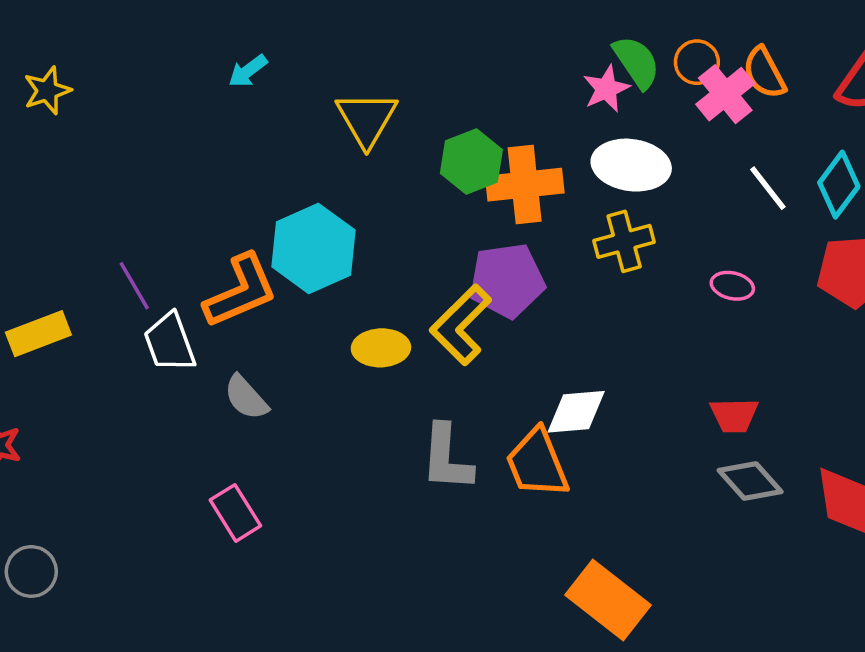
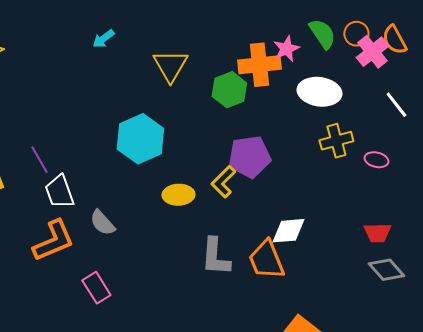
pink star: (606, 89) -> (286, 49), moved
orange cross: (525, 185) -> (259, 65), moved
yellow cross: (624, 241) -> (336, 141), moved
orange L-shape: (241, 291) -> (53, 241), moved
yellow L-shape: (461, 325) -> (223, 182), size x0.7

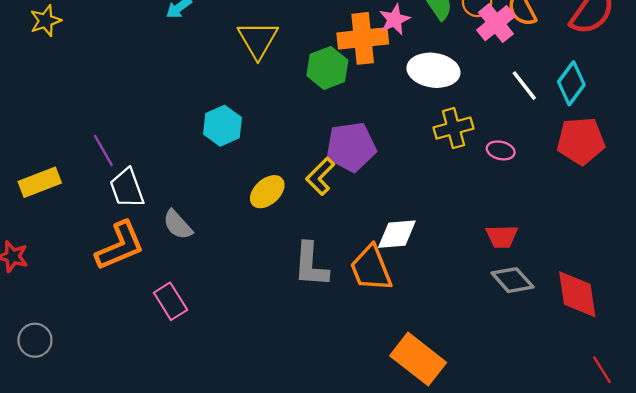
cyan hexagon: (140, 139) -> (222, 126), size x0.7
yellow ellipse: (178, 195) -> (267, 192), turned -40

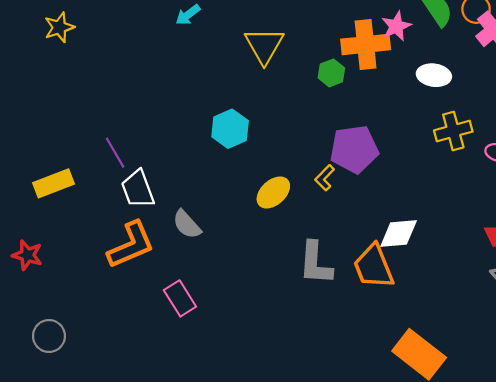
green hexagon: (327, 68) -> (331, 73), size x0.7
white ellipse: (433, 70) -> (434, 75), size x0.7
yellow L-shape: (320, 176) -> (325, 178), size x0.7

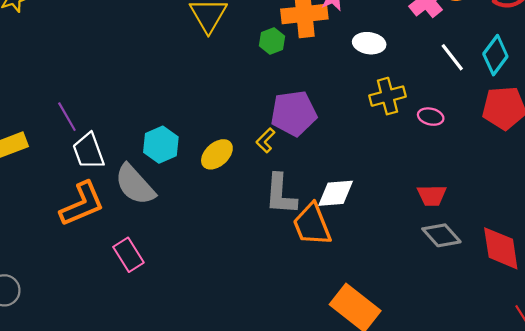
cyan hexagon: (230, 129) -> (161, 145), moved
gray semicircle: (187, 224) -> (135, 185), size x1.5
gray L-shape: (315, 263) -> (281, 194), moved

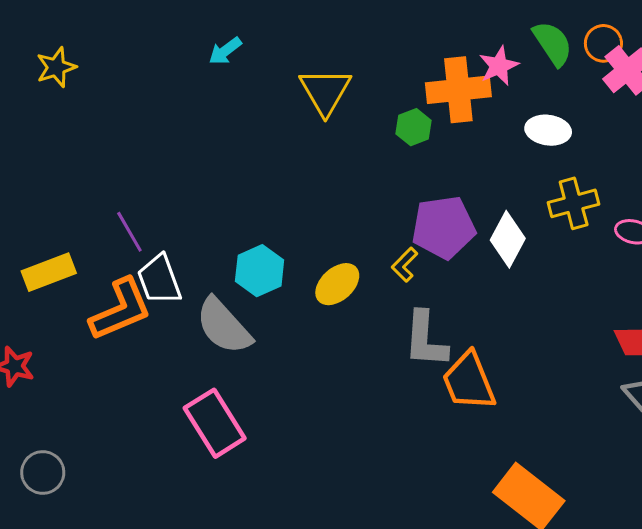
white diamond: (336, 193) -> (508, 239), moved, turned -57
orange L-shape: (82, 204) -> (121, 310), moved
pink rectangle: (128, 255) -> (215, 423), size x1.4

